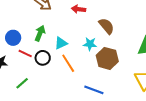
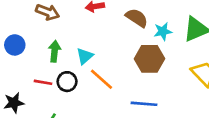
blue circle: (13, 38) -> (15, 45), moved
cyan star: (90, 44) -> (163, 31), moved

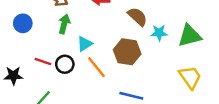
green arrow: (55, 51) -> (64, 24), moved
brown hexagon: (149, 59) -> (127, 52), moved

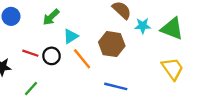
green arrow: (64, 24) -> (51, 17), turned -150
green triangle: (190, 36) -> (172, 29), turned 35

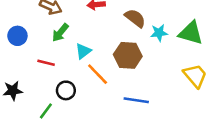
red line: (30, 53) -> (46, 63), moved
black circle: (52, 56) -> (66, 90), moved

